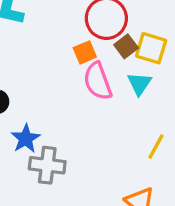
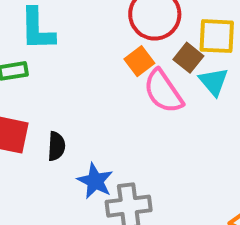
brown square: (126, 46) -> (188, 58), moved

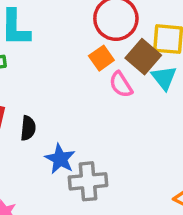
brown square: (188, 58) -> (143, 57), size x1.4
pink semicircle: (163, 91) -> (121, 85), size x0.7

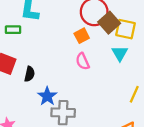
brown square: (143, 57) -> (109, 23), moved
pink semicircle: (121, 85) -> (83, 61), moved

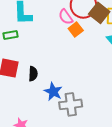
pink semicircle: (83, 61) -> (66, 17), moved

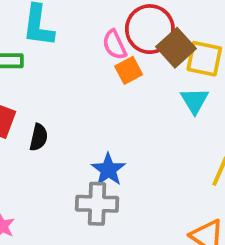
blue star: (53, 92) -> (108, 170), moved

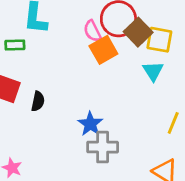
orange square: (129, 70) -> (103, 50), size x1.4
gray cross: (97, 204) -> (103, 147), moved

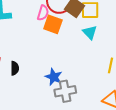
pink semicircle: (92, 31) -> (43, 13), turned -126
orange square: (103, 50) -> (53, 24), turned -30

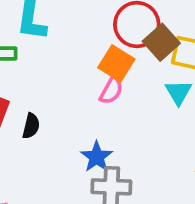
pink semicircle: (43, 13) -> (111, 90), moved

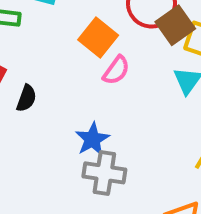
orange square: (116, 63) -> (98, 38), moved

